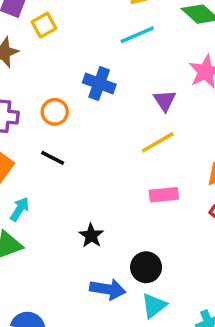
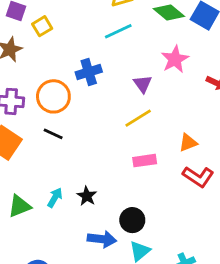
blue cross: (99, 84) -> (89, 72), turned -35
orange circle: (55, 112) -> (53, 96), size x1.5
cyan arrow: (20, 209) -> (55, 198), moved

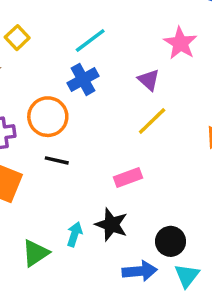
cyan line: (118, 31) -> (90, 41), moved
pink rectangle: (145, 161) -> (128, 178), moved
black star: (87, 196) -> (111, 225), size x1.4

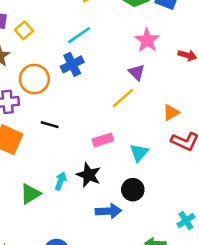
purple triangle: (149, 80) -> (137, 72), moved
orange circle: (48, 117) -> (34, 79), moved
cyan triangle: (187, 276) -> (139, 153), moved

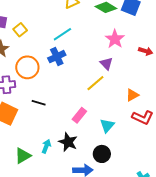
pink rectangle: (103, 140) -> (79, 115), turned -35

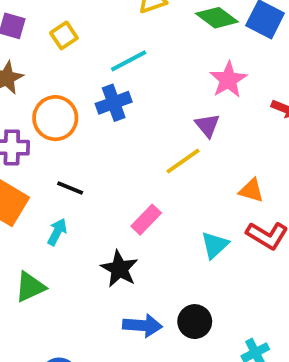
yellow square: (20, 30) -> (64, 35), moved
orange triangle: (132, 95) -> (251, 190), turned 40
cyan triangle: (107, 126) -> (215, 245), moved
cyan arrow: (46, 146) -> (57, 232), moved
black circle: (102, 154) -> (195, 322), moved

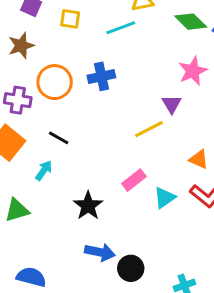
yellow square: (64, 35) -> (70, 19), turned 35
cyan line: (129, 61) -> (121, 28), moved
pink rectangle: (146, 220) -> (134, 180), moved
black circle: (195, 322) -> (131, 268), moved

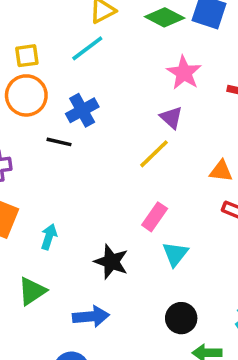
orange circle: (55, 82) -> (26, 95), moved
black line: (59, 138) -> (59, 142), moved
cyan triangle: (165, 198) -> (175, 254), moved
blue arrow: (100, 252) -> (91, 316), moved

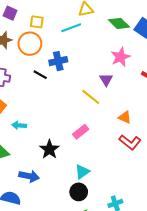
yellow line: (154, 154) -> (91, 97), turned 66
cyan arrow: (49, 237) -> (19, 125), turned -120
cyan triangle: (175, 254) -> (82, 172), moved

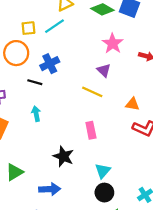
yellow square: (37, 22) -> (28, 28), moved
cyan arrow: (19, 125) -> (36, 114), moved, turned 88
pink rectangle: (81, 132) -> (91, 130), turned -49

